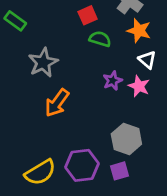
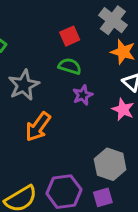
green semicircle: (100, 39) -> (70, 66), moved
purple star: (113, 81) -> (83, 95), moved

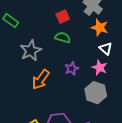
purple star: (83, 95) -> (72, 69), moved
gray hexagon: (110, 164) -> (96, 93), moved

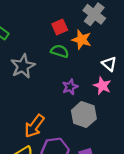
orange star: (100, 28) -> (82, 40), moved
orange arrow: (41, 80) -> (34, 126), moved
gray hexagon: (96, 93) -> (84, 115), moved

